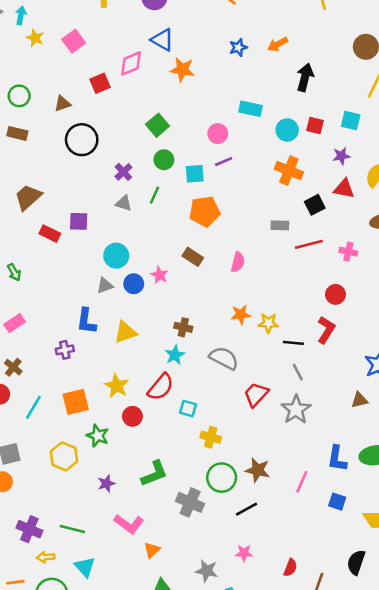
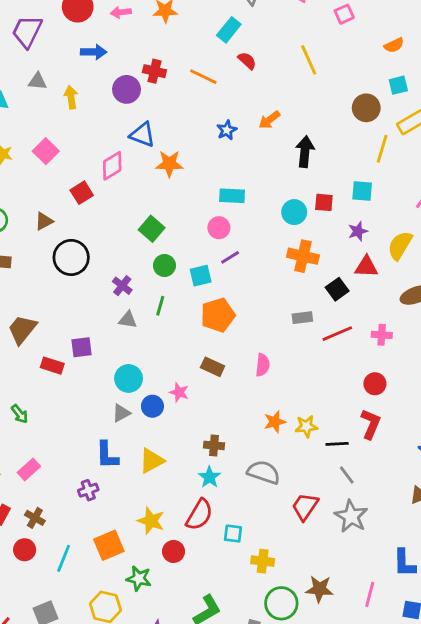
cyan rectangle: (251, 109) -> (232, 196), moved

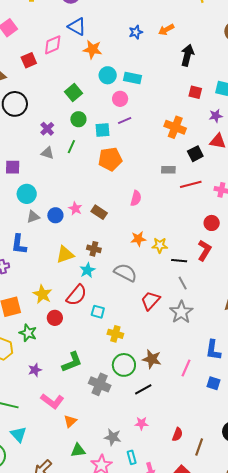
cyan circle: (294, 212) -> (108, 75), moved
brown rectangle: (213, 367) -> (99, 212), moved
cyan circle: (129, 378) -> (27, 194), moved
yellow triangle: (152, 461) -> (65, 255), moved

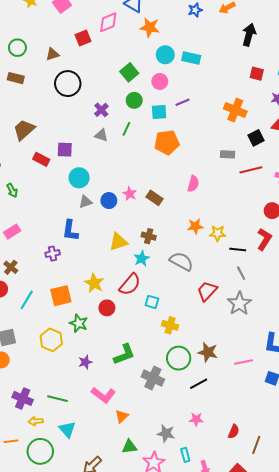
pink circle: (120, 99) -> (160, 81), moved
pink line: (186, 368) -> (244, 362), turned 54

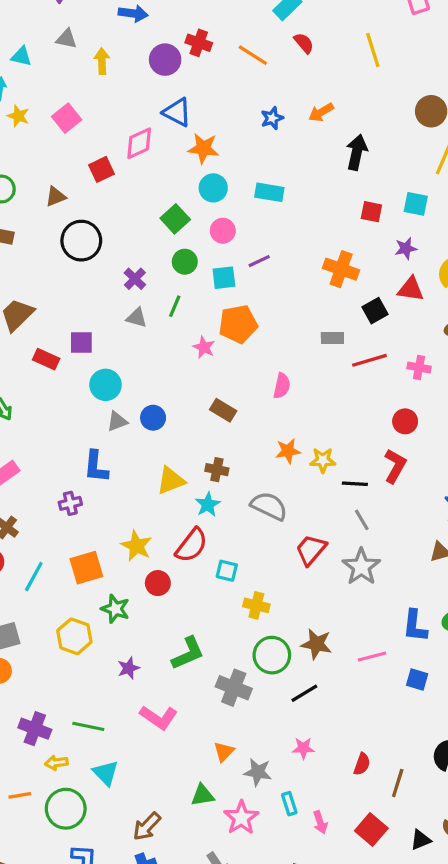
cyan circle: (165, 55) -> (213, 188), moved
pink star: (130, 194) -> (204, 347), moved
orange triangle: (122, 416) -> (224, 752), moved

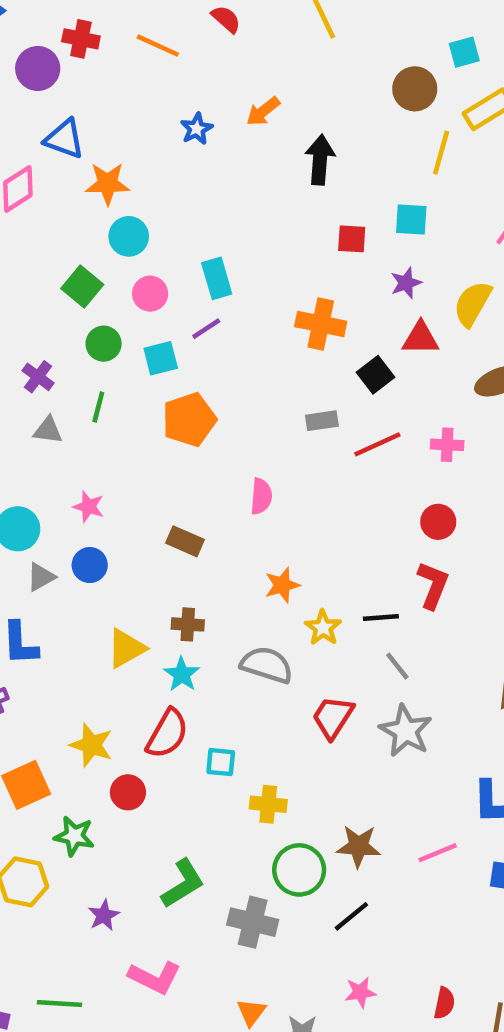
cyan rectangle: (269, 192) -> (217, 278), moved, turned 72
pink star: (204, 347) -> (88, 507), moved
yellow star: (323, 460) -> (323, 628), moved, turned -30

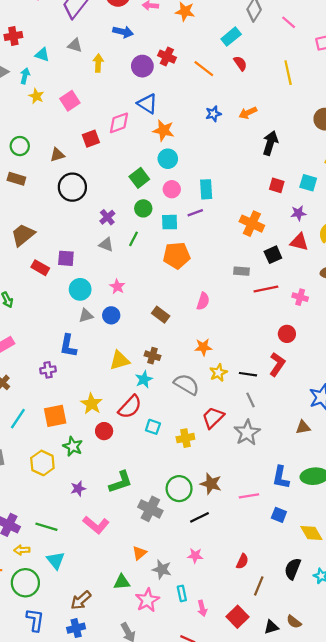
yellow cross: (268, 804) -> (185, 438), moved, turned -30
red semicircle: (444, 1003) -> (242, 561), moved

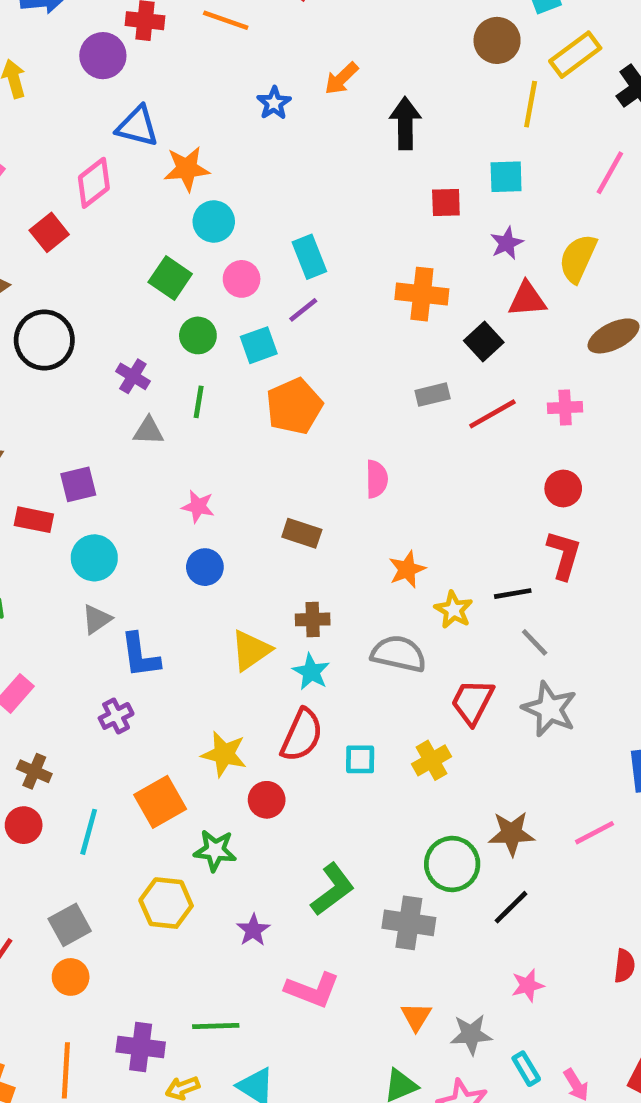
cyan circle: (80, 289) -> (94, 558), moved
gray triangle: (86, 316) -> (97, 619), moved

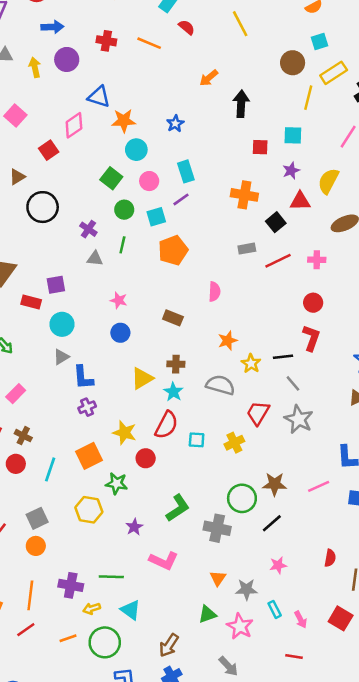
purple circle: (103, 56) -> (67, 59), moved
blue star: (274, 103) -> (175, 124), moved
purple cross: (116, 716) -> (87, 407), moved

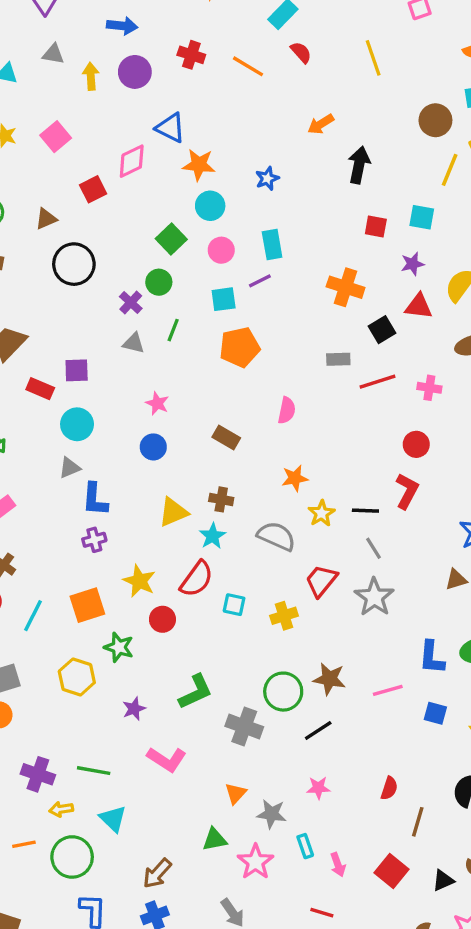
green circle: (124, 210) -> (159, 282), moved

